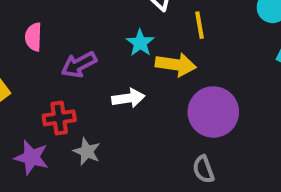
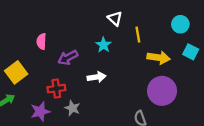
yellow arrow: (176, 65) -> (159, 58), moved
purple circle: (213, 112) -> (162, 91), moved
purple star: (32, 157) -> (40, 112), turned -30

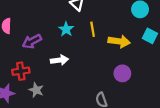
yellow line: (138, 35) -> (93, 29), moved
purple circle: (162, 91) -> (122, 73), size x0.6

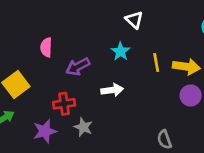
yellow line: (93, 29) -> (156, 62), moved
purple circle: (122, 73) -> (191, 95), moved

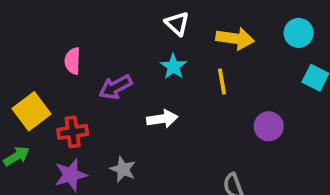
white triangle: (134, 20) -> (177, 24), moved
yellow arrow: (186, 67) -> (235, 38), moved
red cross: (64, 104) -> (73, 132), moved

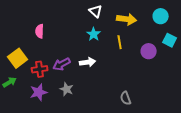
purple arrow: (116, 87) -> (62, 64), moved
purple circle: (269, 126) -> (149, 51), moved

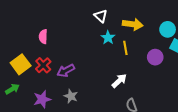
cyan circle: (161, 16) -> (168, 29), moved
cyan star: (94, 34) -> (108, 38), moved
white arrow: (88, 62) -> (119, 81), moved, turned -35
red cross: (40, 69) -> (43, 65), moved, turned -35

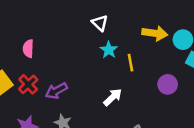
yellow arrow: (133, 24) -> (155, 33), moved
purple circle: (155, 57) -> (168, 84), moved
white arrow: (119, 81) -> (113, 97), moved

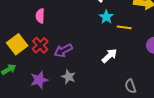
yellow line: (131, 63) -> (124, 27), turned -72

